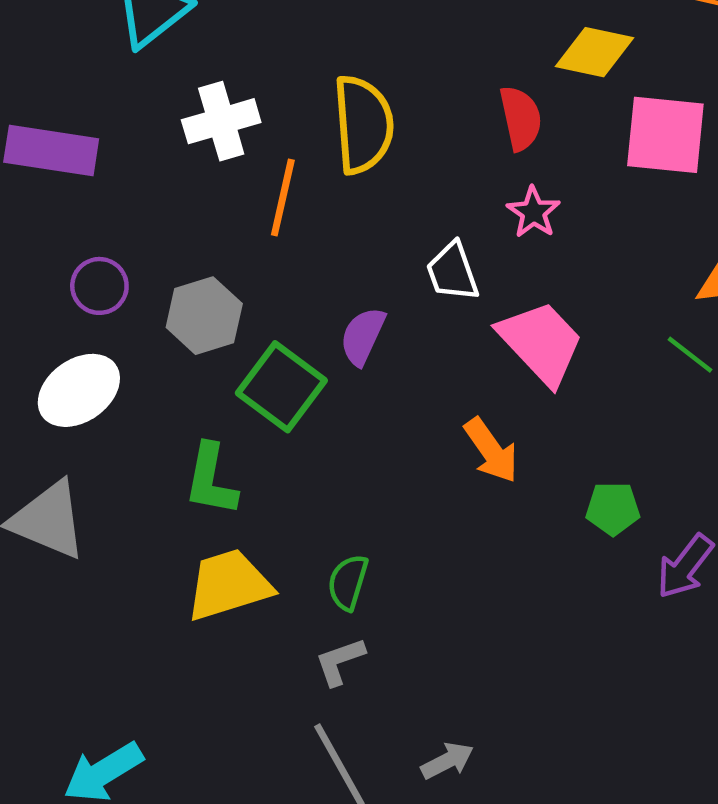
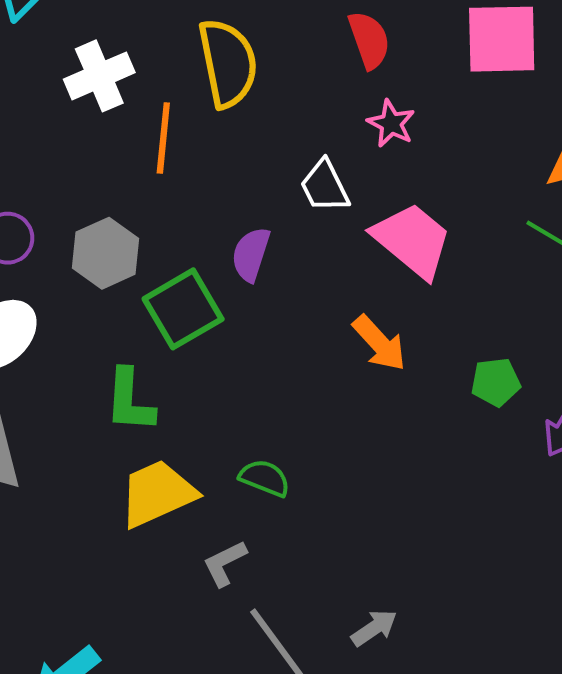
green square: (281, 387) -> (183, 309), turned 30
green semicircle: (348, 582) -> (265, 478), turned 102
gray L-shape: (340, 661) -> (225, 563), moved

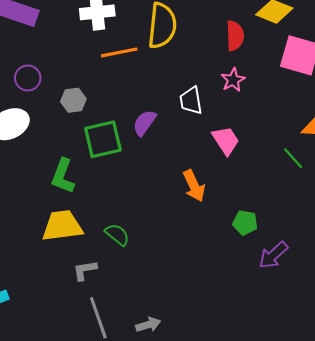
orange line: (163, 138) -> (119, 52), turned 56
pink trapezoid: (412, 240) -> (226, 140), size x0.7
gray hexagon: (106, 253) -> (73, 100), size x0.7

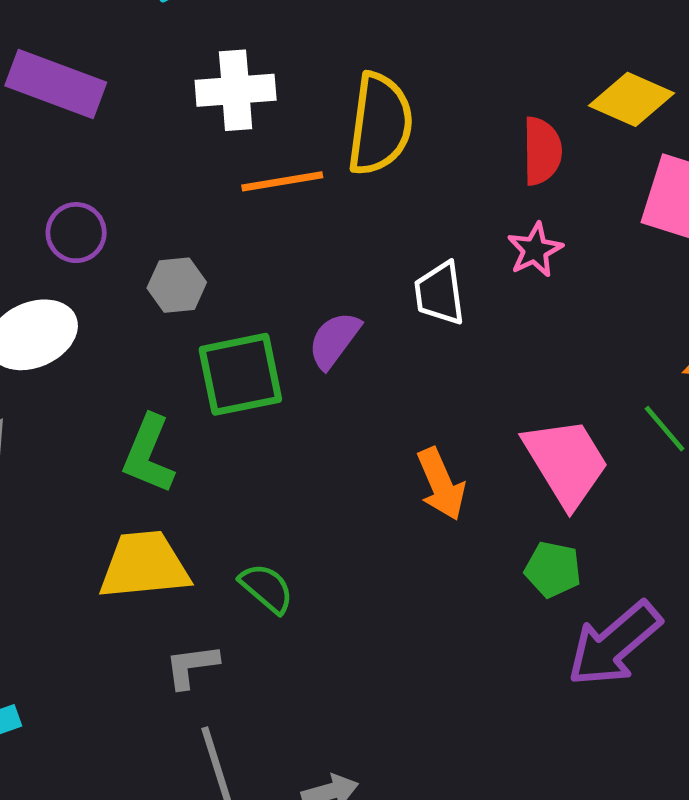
pink trapezoid: (226, 140) -> (566, 462), moved, size x1.4
purple arrow: (273, 255) -> (614, 644), size x1.4

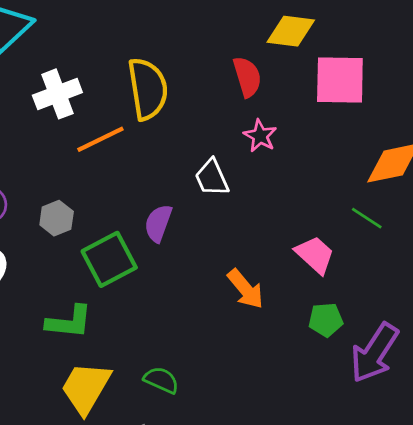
green L-shape: (148, 454) -> (69, 322), turned -90
pink trapezoid: (566, 462) -> (315, 255), size x0.7
yellow trapezoid: (144, 565) -> (86, 388), turned -38

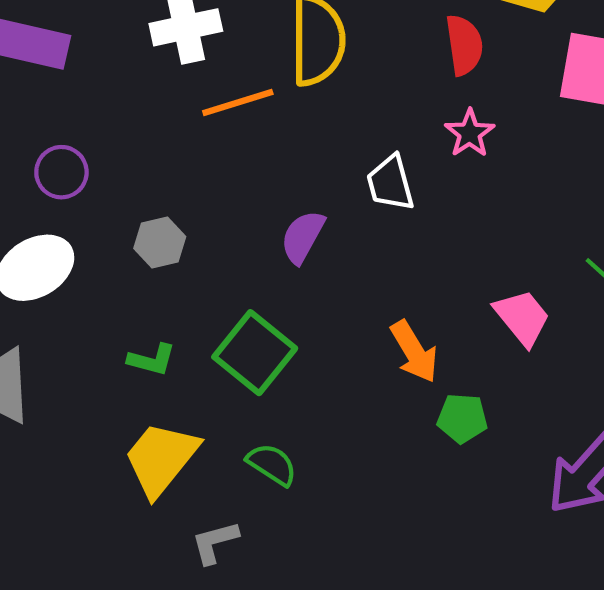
gray hexagon: (57, 218) -> (160, 243), moved
green square: (109, 259) -> (255, 353), moved, turned -32
green pentagon: (326, 320) -> (462, 418), moved
green L-shape: (69, 322) -> (152, 360), size x0.7

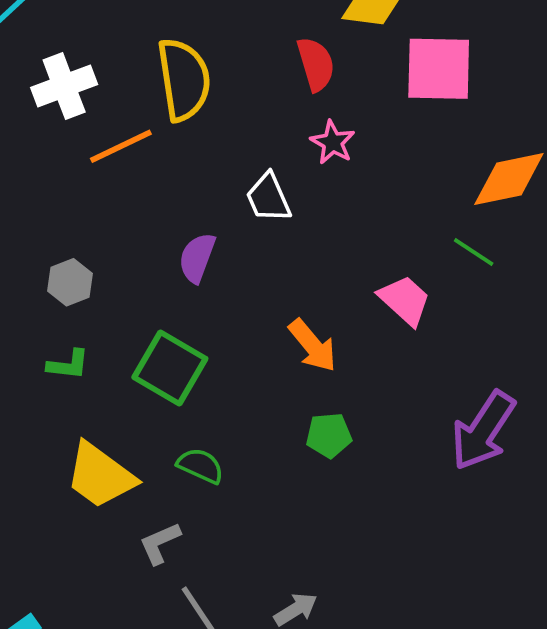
green L-shape: (152, 360) -> (68, 365), moved
green pentagon: (462, 418) -> (329, 435), moved
yellow trapezoid: (161, 459) -> (100, 476), turned -84

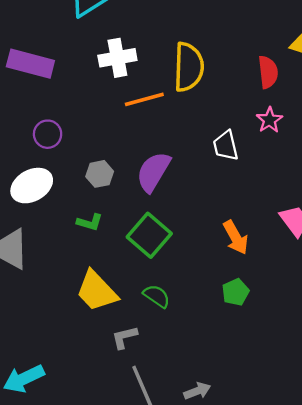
purple semicircle: (197, 258) -> (153, 172), moved, size x1.4
green pentagon: (329, 435) -> (236, 292), turned -30

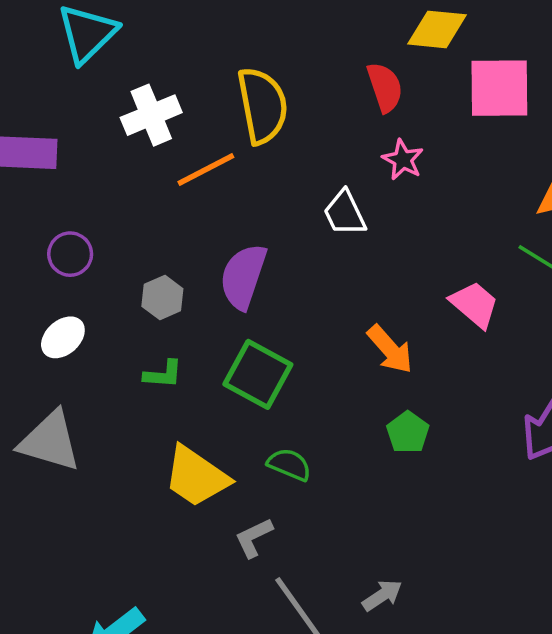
white ellipse: (32, 186) -> (63, 337), size x0.7

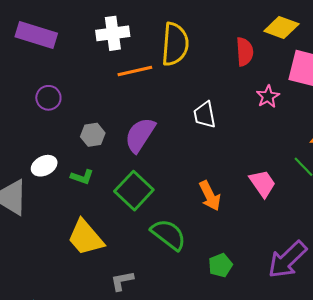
pink star: (403, 160) -> (268, 96), moved
white ellipse: (63, 337) -> (44, 166), moved
green pentagon: (408, 432) -> (220, 265), moved
green semicircle: (289, 464) -> (168, 235), moved, size x1.5
gray L-shape: (254, 538) -> (122, 281), moved

